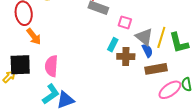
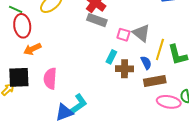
orange arrow: (34, 36) -> (32, 49), turned 102
gray triangle: (144, 37) -> (141, 33), moved
pink ellipse: (170, 90) -> (169, 102), turned 45
cyan L-shape: (51, 94) -> (79, 104), moved

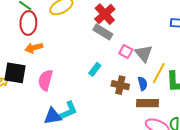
cyan rectangle: (111, 57) -> (95, 69), moved

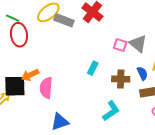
gray rectangle: (103, 32) -> (64, 20), moved
orange arrow: (34, 48) -> (30, 75), moved
cyan L-shape: (68, 111) -> (111, 111), moved

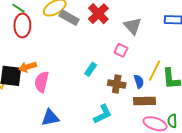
gray triangle: (138, 44) -> (133, 26), moved

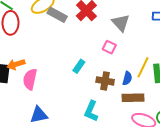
blue semicircle: (139, 82) -> (127, 78), turned 32
cyan L-shape: (103, 114) -> (91, 111), turned 140

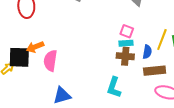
pink square: (109, 47) -> (127, 31), moved
cyan rectangle: (79, 66) -> (126, 43), moved, turned 56

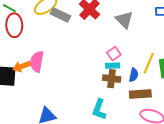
pink square: (127, 31) -> (114, 54), turned 32
pink semicircle: (50, 61) -> (37, 62), moved

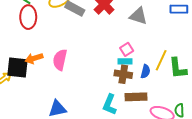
gray triangle: (124, 20) -> (138, 16), turned -30
pink semicircle: (37, 62) -> (60, 60), moved
brown rectangle: (140, 94) -> (136, 97), moved

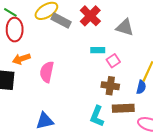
orange arrow: (34, 58) -> (21, 59), moved
cyan rectangle: (125, 61) -> (98, 50), moved
blue semicircle: (145, 71) -> (141, 87), moved

